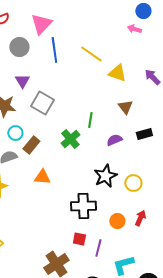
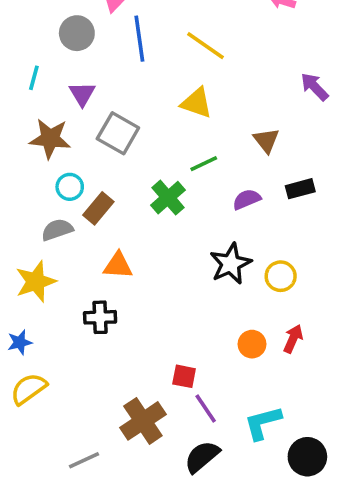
yellow triangle: (117, 73) -> (197, 103), moved
green line: (90, 120) -> (204, 164), turned 56
black cross: (83, 206) -> (100, 317), moved, size x0.7
purple line: (98, 248) -> (206, 408), moved, turned -48

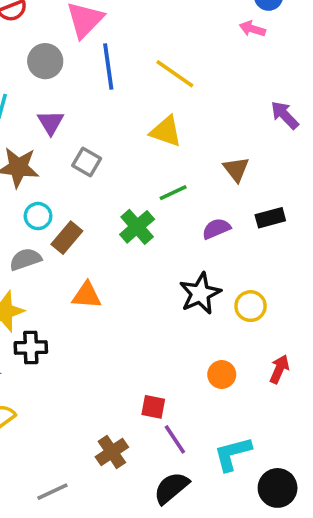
gray square: (118, 133) -> (87, 162), size x0.7
black cross: (100, 317) -> (31, 347), moved
red arrow: (293, 339) -> (279, 369), moved
brown cross: (143, 421) -> (112, 452), size x0.7

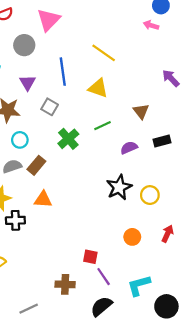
blue line: (108, 67) -> (63, 72), moved
green cross: (137, 227) -> (68, 139), moved
brown rectangle: (67, 238) -> (36, 165), moved
orange triangle: (87, 295) -> (43, 199), moved
brown cross: (112, 452) -> (65, 284), turned 36

